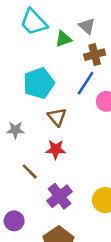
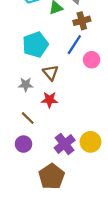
gray star: (15, 130) -> (26, 85), moved
purple cross: (60, 196) -> (65, 144), moved
purple circle: (14, 221) -> (23, 144), moved

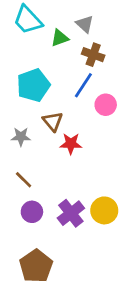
brown cross: (82, 21) -> (93, 55), turned 35
red star: (49, 100) -> (71, 144), moved
purple circle: (23, 144) -> (32, 212), moved
brown pentagon: (52, 176) -> (36, 266), moved

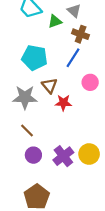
cyan pentagon: (33, 85) -> (35, 58), turned 30
pink circle: (106, 105) -> (90, 82), moved
gray star: (21, 137) -> (25, 97), size x1.6

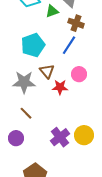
cyan pentagon: (35, 58) -> (33, 45), turned -30
pink circle: (90, 82) -> (79, 74), moved
purple circle: (33, 155) -> (16, 138), moved

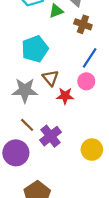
blue line: (69, 45) -> (90, 58), moved
purple cross: (60, 137) -> (51, 136), moved
purple circle: (16, 138) -> (16, 153), size x1.5

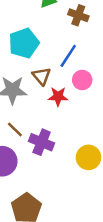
blue line: (90, 58) -> (68, 56), moved
purple cross: (51, 136) -> (42, 142), turned -30

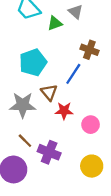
brown cross: (78, 15) -> (89, 50), moved
pink circle: (82, 80) -> (91, 125), moved

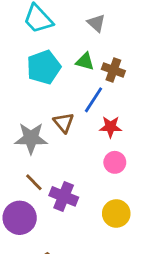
green triangle: (55, 23) -> (85, 61), moved, turned 35
cyan pentagon: (33, 62) -> (44, 67), moved
red star: (64, 111) -> (111, 127), moved

